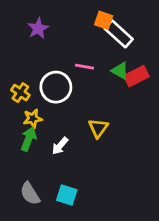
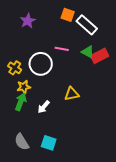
orange square: (104, 20) -> (68, 15), moved
yellow triangle: (98, 128) -> (72, 94), turned 42

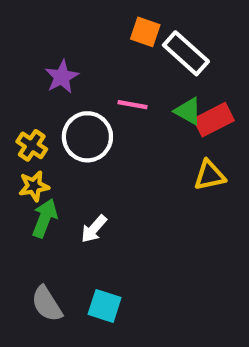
purple star: (28, 21) -> (62, 77), moved
yellow star: (24, 87) -> (34, 186), moved
yellow triangle: (72, 94) -> (209, 175), moved

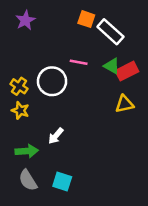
purple star: (62, 77) -> (25, 20), moved
yellow star: (34, 186) -> (20, 110), turned 30
green arrow: (45, 218) -> (27, 151), moved, turned 65

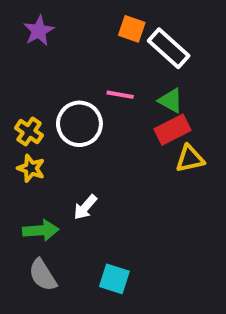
red rectangle: (127, 71) -> (172, 130), moved
cyan square: (62, 182) -> (114, 279), moved

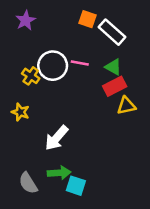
white circle: (79, 124) -> (53, 66), moved
yellow cross: (29, 132) -> (31, 76), moved
white arrow: (85, 207) -> (57, 138), size x1.5
green arrow: (41, 230) -> (59, 173), moved

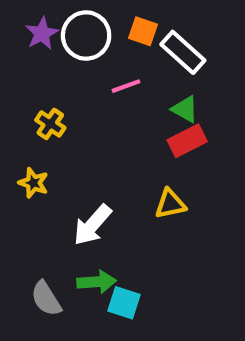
pink line: (80, 63) -> (126, 86), moved, turned -30
white circle: (53, 66) -> (86, 35), moved
yellow triangle: (126, 106) -> (170, 204), moved

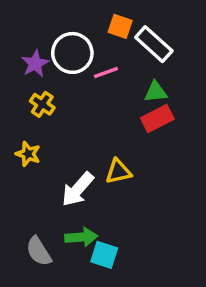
purple star: (42, 33) -> (35, 64), moved
white circle: (86, 35) -> (72, 53), moved
green triangle: (185, 109) -> (156, 92), turned -35
yellow triangle: (170, 204) -> (118, 172), moved

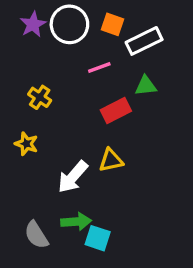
white rectangle: (154, 44) -> (144, 41), turned -68
white circle: (72, 53) -> (69, 24), moved
purple star: (35, 64) -> (33, 24), moved
red rectangle: (157, 118) -> (116, 111), moved

